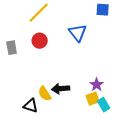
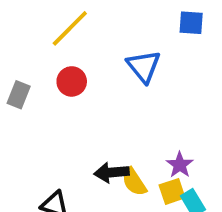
gray rectangle: (12, 48) -> (19, 95), turned 32
yellow semicircle: (45, 94) -> (134, 182), moved

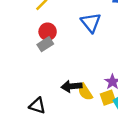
gray rectangle: (19, 95) -> (45, 44), moved, turned 35

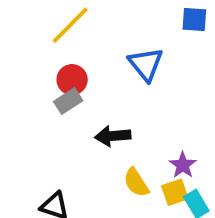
black arrow: (71, 86) -> (113, 136), moved

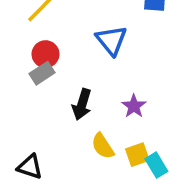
black arrow: (113, 136) -> (82, 104), turned -68
purple star: (183, 165) -> (134, 106), moved

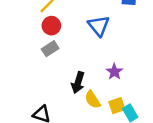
red circle: (45, 54) -> (51, 26), moved
black arrow: (82, 104) -> (78, 83), moved

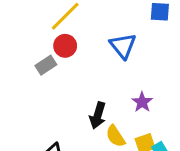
gray rectangle: (50, 49) -> (46, 65), moved

